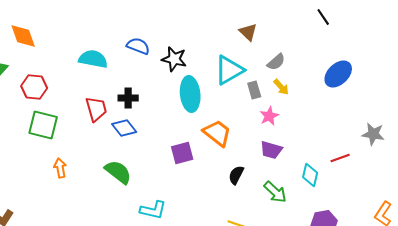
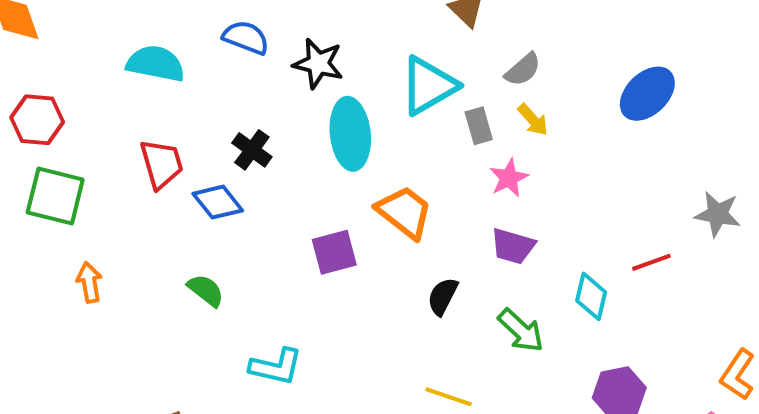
black cross: (128, 98) -> (252, 150), moved, turned 36
green semicircle: (118, 172) -> (206, 290), size x0.7

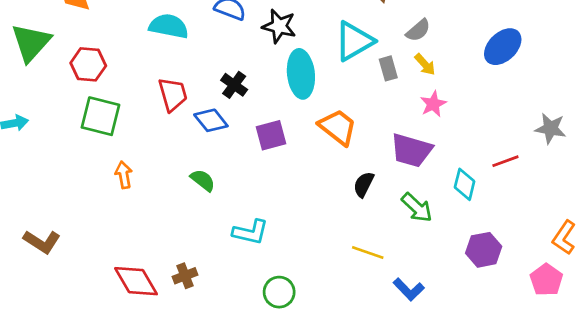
pink star: (509, 178) -> (433, 104), moved
purple trapezoid: (513, 246) -> (411, 150), size x1.4
purple square: (334, 252) -> (271, 135), moved

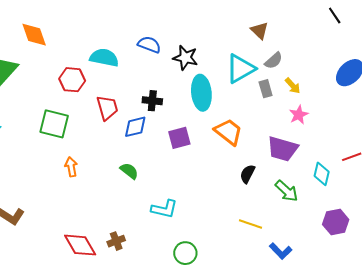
gray semicircle: (418, 30) -> (274, 61), moved
red hexagon: (88, 64) -> (72, 80), moved
black cross: (234, 85) -> (152, 101), turned -30
blue diamond: (211, 120) -> (135, 127), turned -65

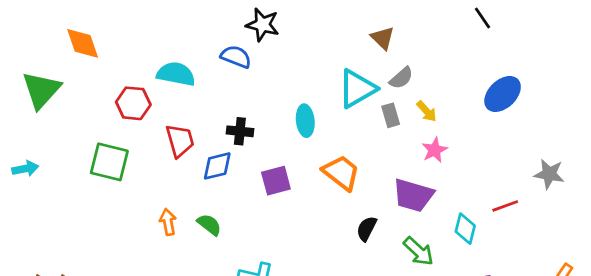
black star: (185, 58) -> (263, 25), moved
cyan ellipse: (201, 93) -> (305, 121), size x0.7
orange arrow: (71, 167) -> (168, 222), moved

